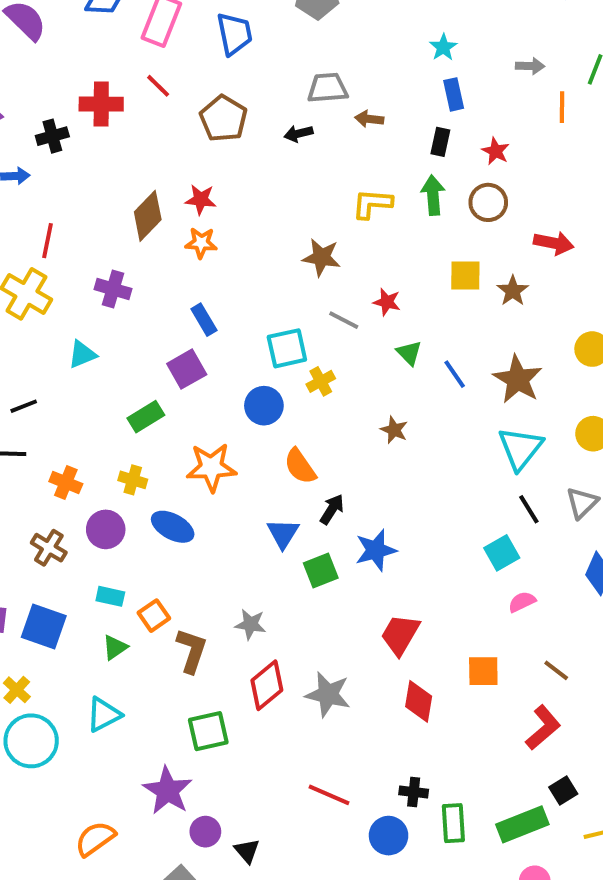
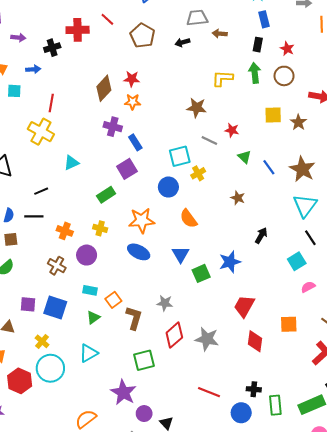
purple cross: (113, 289) -> (113, 127), moved
black arrow: (332, 509) -> (261, 236), moved
blue ellipse: (173, 527) -> (139, 252), moved

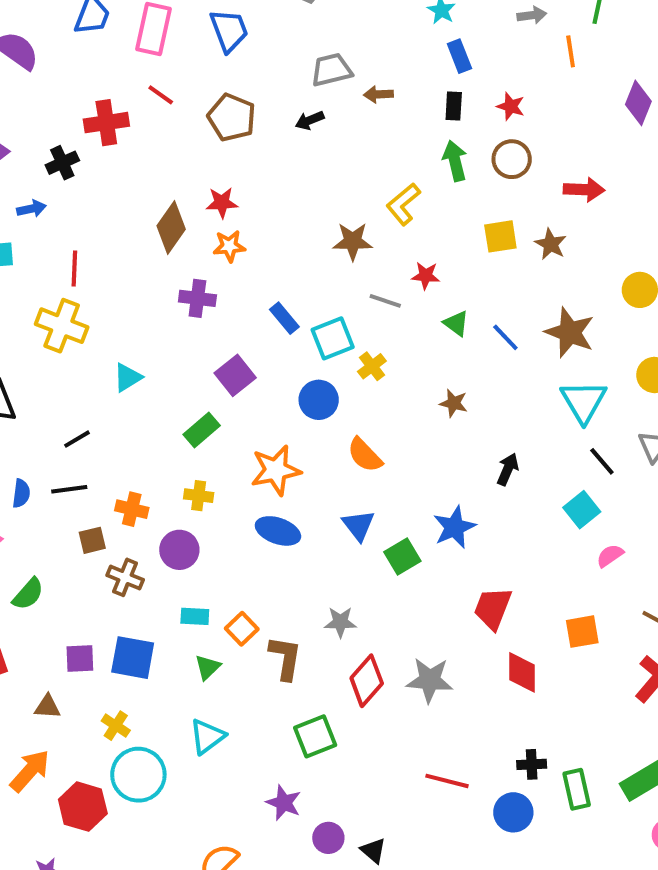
yellow L-shape: (223, 78) -> (403, 204), moved, turned -35
blue rectangle: (135, 142) -> (284, 318), moved
brown square: (11, 239) -> (92, 540), moved
purple star: (123, 392) -> (284, 803), size x0.7

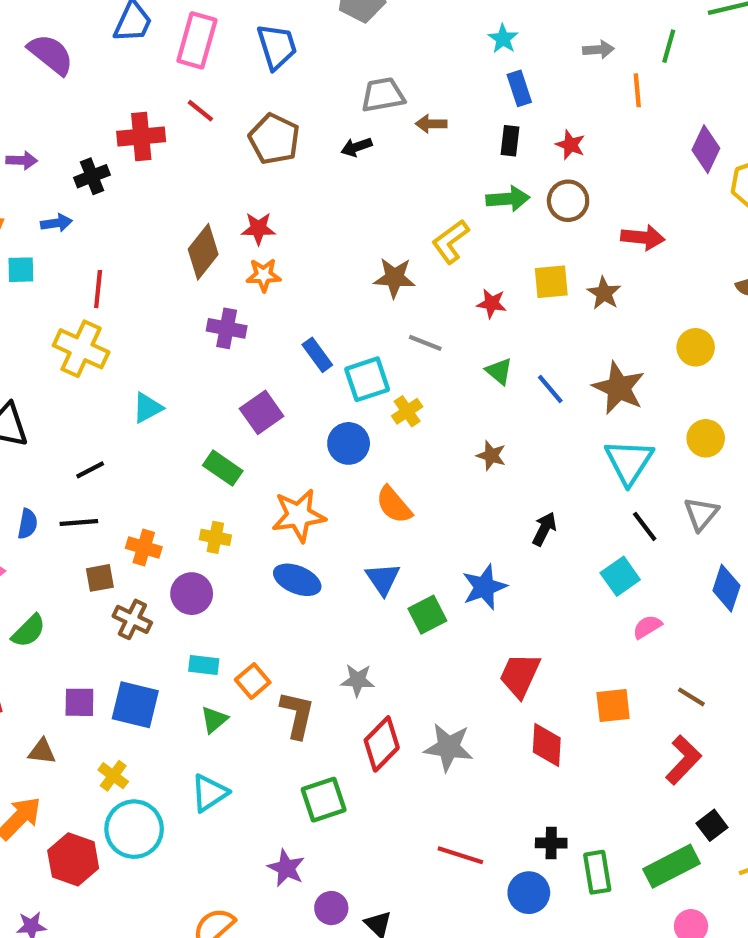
green arrow: (455, 161) -> (508, 199), turned 96
red star: (426, 276) -> (492, 303), moved
green rectangle: (202, 430) -> (223, 468), turned 72

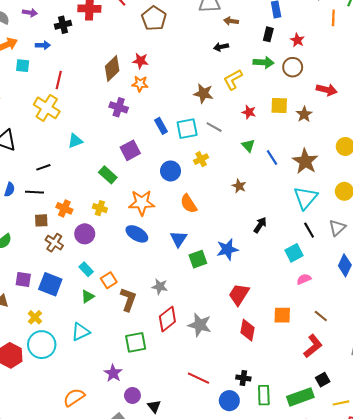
black arrow: (357, 147) -> (221, 47), moved
cyan square: (367, 379) -> (187, 129), moved
cyan rectangle: (204, 665) -> (86, 269), turned 32

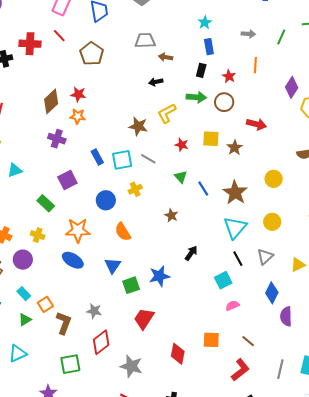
orange line: (333, 18) -> (255, 65), moved
red trapezoid: (239, 294) -> (144, 319), moved
gray star: (200, 325) -> (131, 366), moved

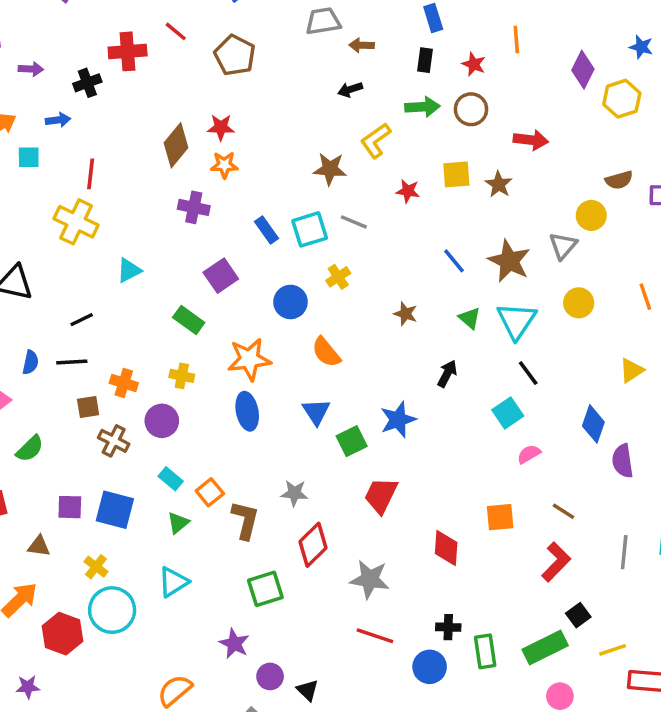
green triangle: (181, 177) -> (470, 318), moved
yellow circle: (274, 179) -> (591, 215), moved
gray triangle: (265, 257) -> (563, 246), moved
blue ellipse: (73, 260) -> (247, 411), turned 55

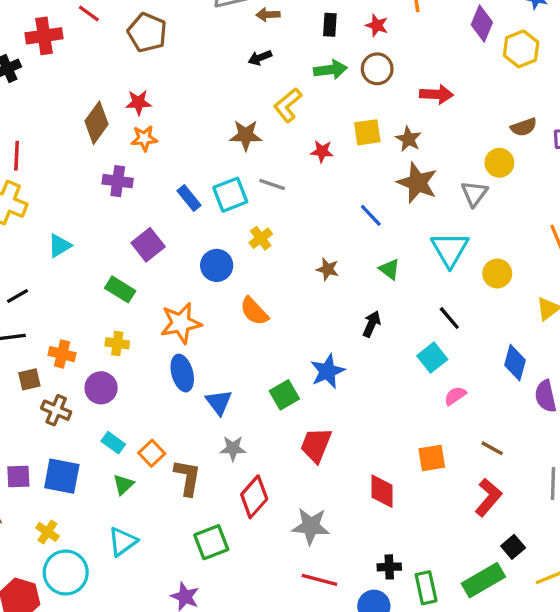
brown star: (509, 261) -> (417, 183), moved
yellow circle: (579, 303) -> (497, 273), moved
cyan triangle: (516, 321) -> (450, 249), moved
blue triangle: (316, 412) -> (219, 402), moved

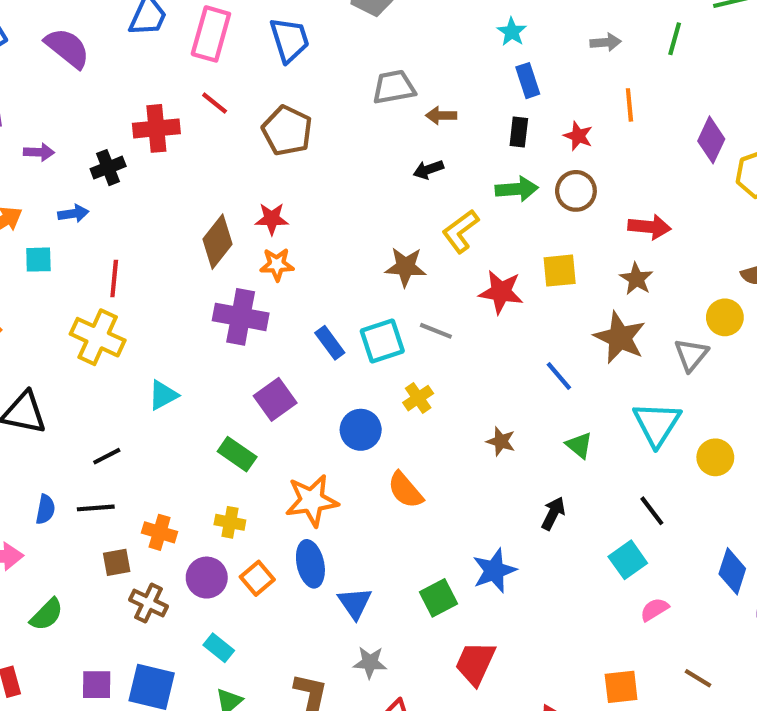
brown star: (409, 139) -> (636, 279), moved
red star: (322, 151) -> (501, 292), size x1.5
purple cross: (118, 181) -> (241, 317), size x1.4
orange square: (152, 453) -> (257, 578), moved

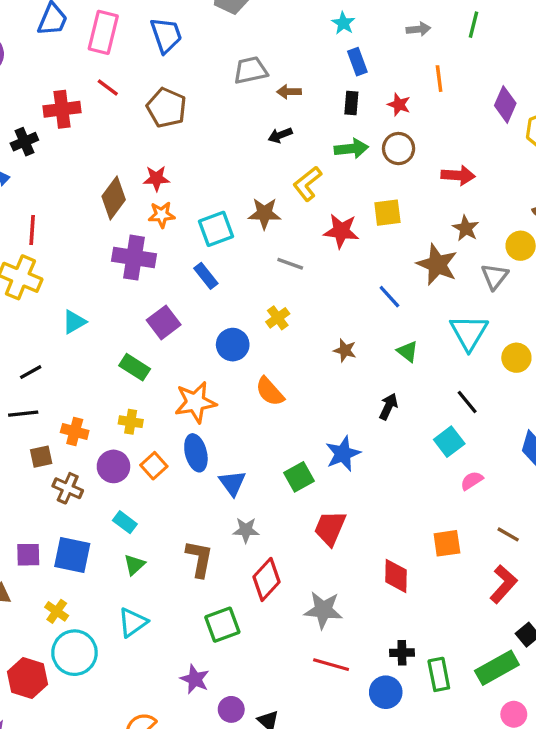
brown star: (636, 279) -> (466, 228), moved
cyan square: (382, 341) -> (216, 229), moved

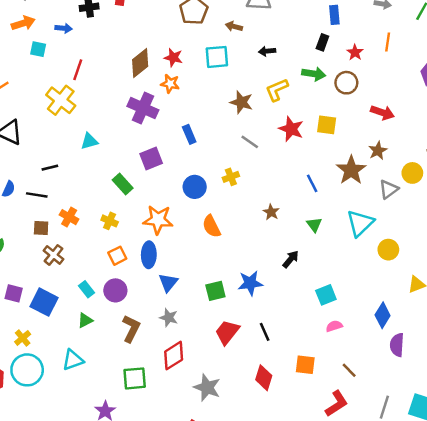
brown arrow: (289, 92) -> (234, 26), moved
cyan square: (216, 229) -> (217, 57), moved
black line: (467, 402) -> (265, 332), moved
purple circle: (113, 466) -> (115, 290), moved

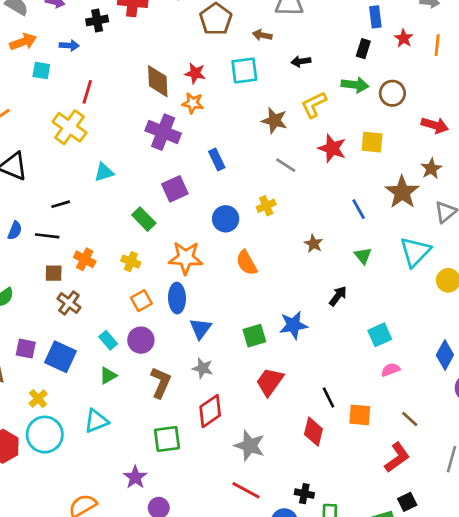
red star: (355, 52) -> (404, 38), moved
brown diamond: (140, 63) -> (158, 81), turned -52
black line: (265, 332) -> (328, 397), moved

